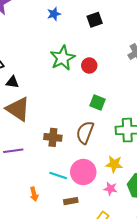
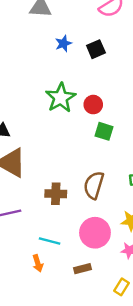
blue star: (54, 14) -> (63, 44), moved
green square: (97, 102) -> (104, 131), moved
cyan line: (58, 175) -> (50, 241), moved

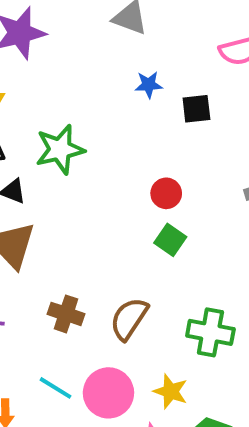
green star: (61, 98) -> (60, 149), moved
cyan line: (50, 241) -> (55, 388), moved

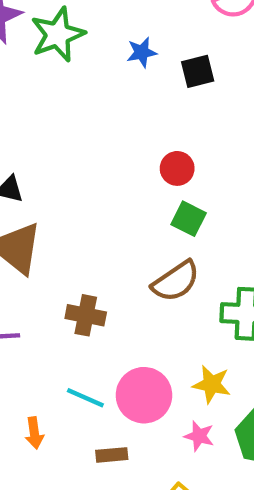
green star: (60, 149) -> (58, 35), moved
brown semicircle: (129, 319) -> (176, 281), moved, turned -150

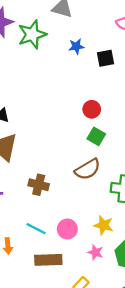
pink circle: (144, 395) -> (67, 229), size x0.7
brown rectangle: (112, 455) -> (48, 260), size x1.6

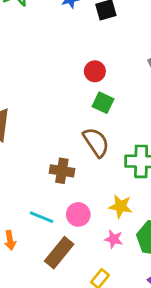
brown semicircle: (88, 169) -> (96, 142), turned -88
brown cross: (39, 185) -> (62, 171), moved
brown rectangle: (48, 260) -> (59, 253), turned -44

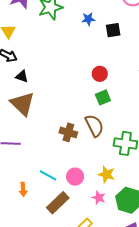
green square: (103, 103) -> (103, 97), turned 35
brown cross: (62, 171) -> (68, 132), moved

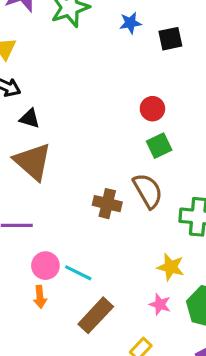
pink circle: (75, 177) -> (45, 266), moved

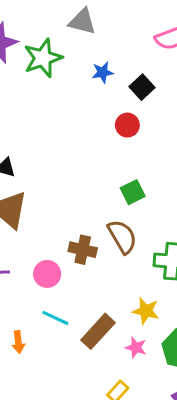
black square: (170, 39) -> (142, 87), turned -30
red circle: (152, 109) -> (127, 125), moved
pink circle: (45, 266) -> (47, 274), moved
brown rectangle: (96, 315) -> (98, 331), moved

